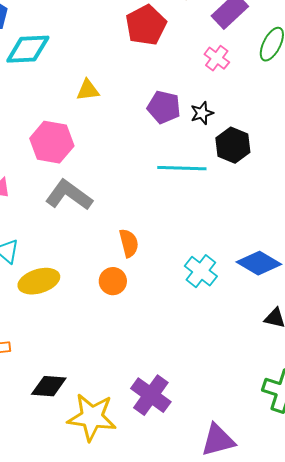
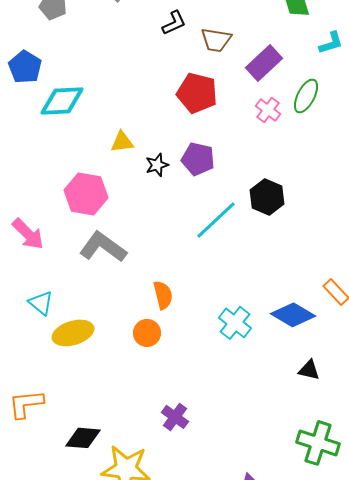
red pentagon: (146, 25) -> (197, 93), moved, turned -30
pink cross: (217, 58) -> (268, 110), moved
black star: (202, 113) -> (157, 165), moved
cyan line: (182, 168) -> (216, 220), turned -45
purple cross: (151, 395) -> (175, 417), moved, size x0.7

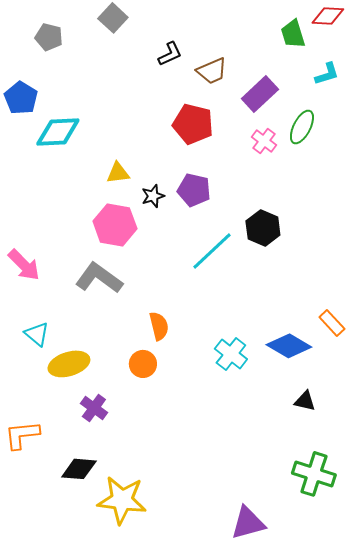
brown trapezoid: (216, 40) -> (212, 71), turned -32
pink hexagon: (86, 194) -> (115, 225), moved
purple cross: (175, 417) -> (94, 408), moved

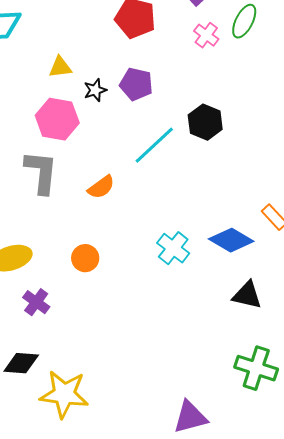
gray L-shape: (99, 278) -> (41, 172), turned 60
orange semicircle: (159, 326) -> (101, 187), moved, turned 68
black triangle: (305, 401) -> (247, 295), size x1.4

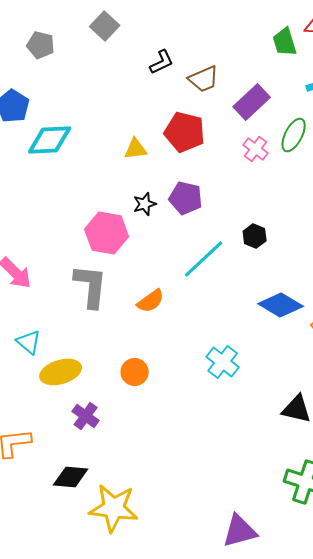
yellow triangle: (60, 67) -> (136, 149), moved
black hexagon: (205, 122) -> (255, 236), size x0.7
blue diamond: (231, 240) -> (281, 305), moved

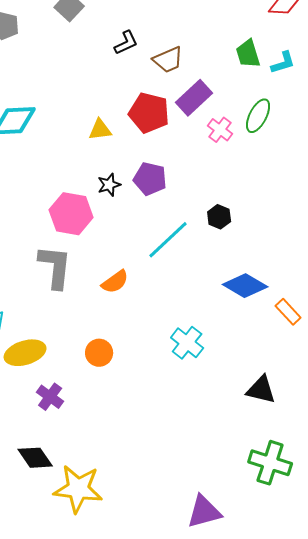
green trapezoid: (285, 42) -> (248, 54), moved
purple rectangle: (252, 102) -> (194, 98), moved
black diamond: (71, 477) -> (35, 458), turned 51

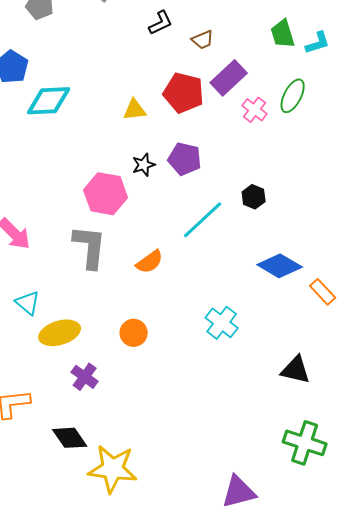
brown trapezoid: (168, 60) -> (203, 40), size x0.7

